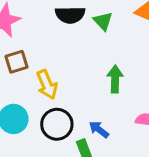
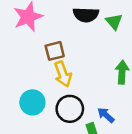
brown square: (16, 62) -> (55, 51), moved

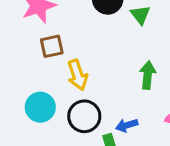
brown square: (55, 51) -> (52, 46), moved
blue arrow: (106, 115) -> (127, 125), turned -60

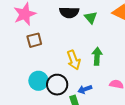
yellow arrow: (77, 75) -> (74, 60), moved
cyan circle: (40, 107) -> (38, 81), moved

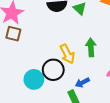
brown square: (34, 40) -> (13, 34), moved, turned 35
black circle: (57, 85) -> (53, 70), moved

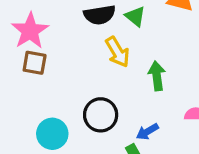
yellow arrow: (67, 54) -> (117, 52), moved
cyan circle: (34, 79) -> (52, 134), moved

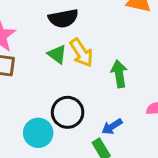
green triangle: (135, 16) -> (57, 54), moved
cyan circle: (52, 134) -> (38, 133), moved

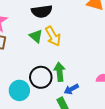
green arrow: (119, 74) -> (60, 72), moved

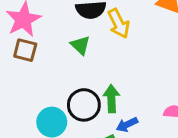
yellow arrow: (53, 36) -> (119, 23), moved

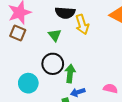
black circle: (84, 105) -> (53, 64), moved

